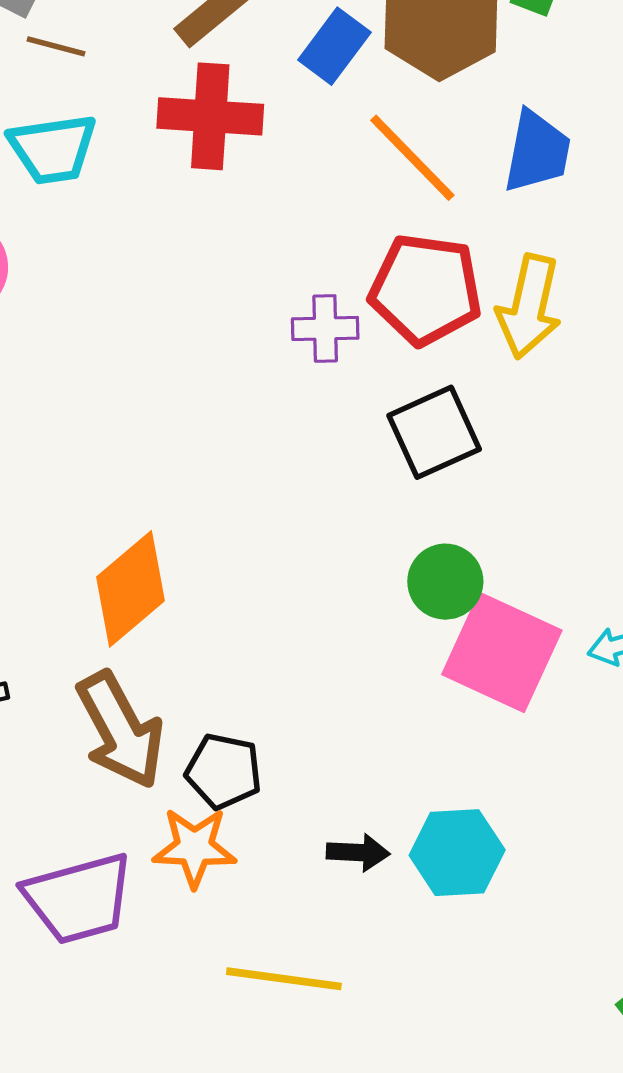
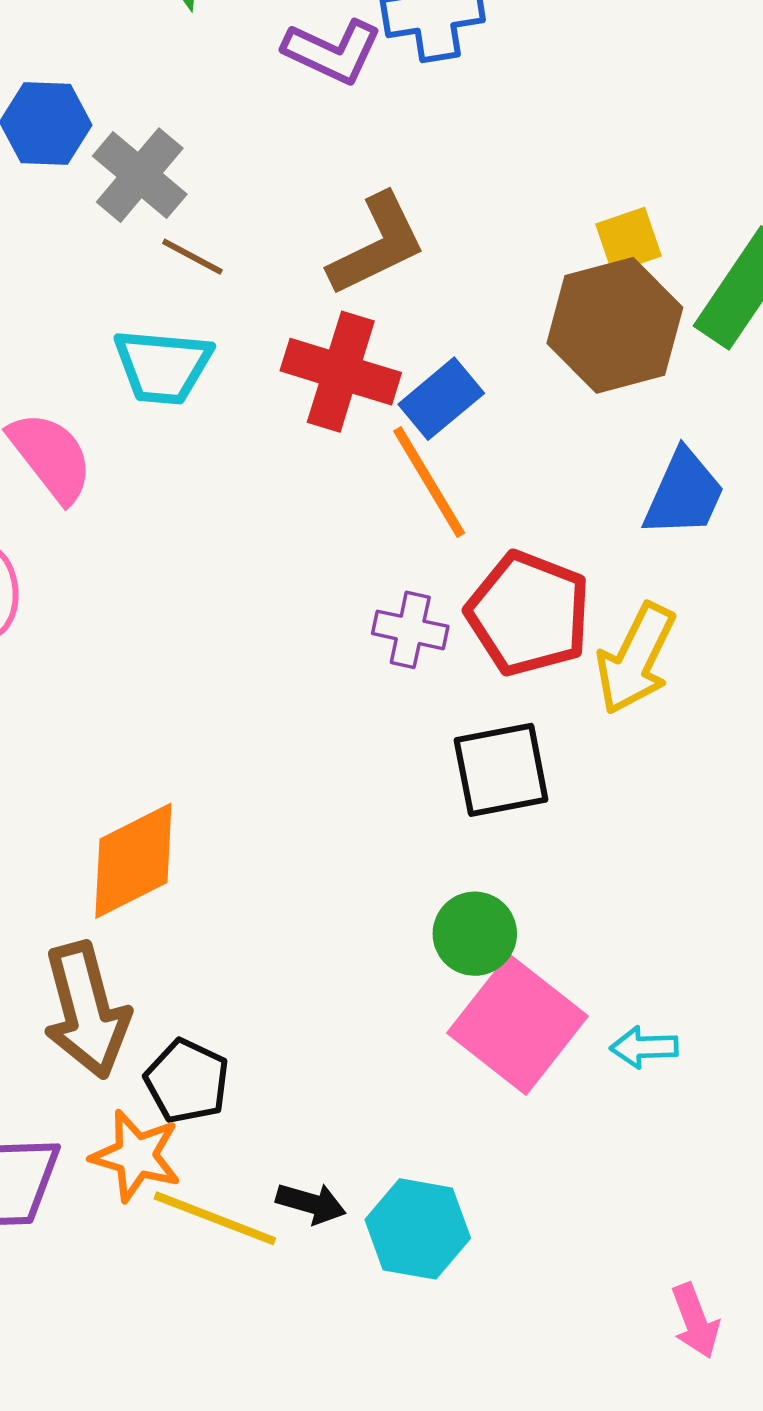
blue rectangle: (334, 46) -> (441, 399), moved
orange line: (412, 158) -> (429, 482), moved
yellow line: (284, 979) -> (215, 1218), moved

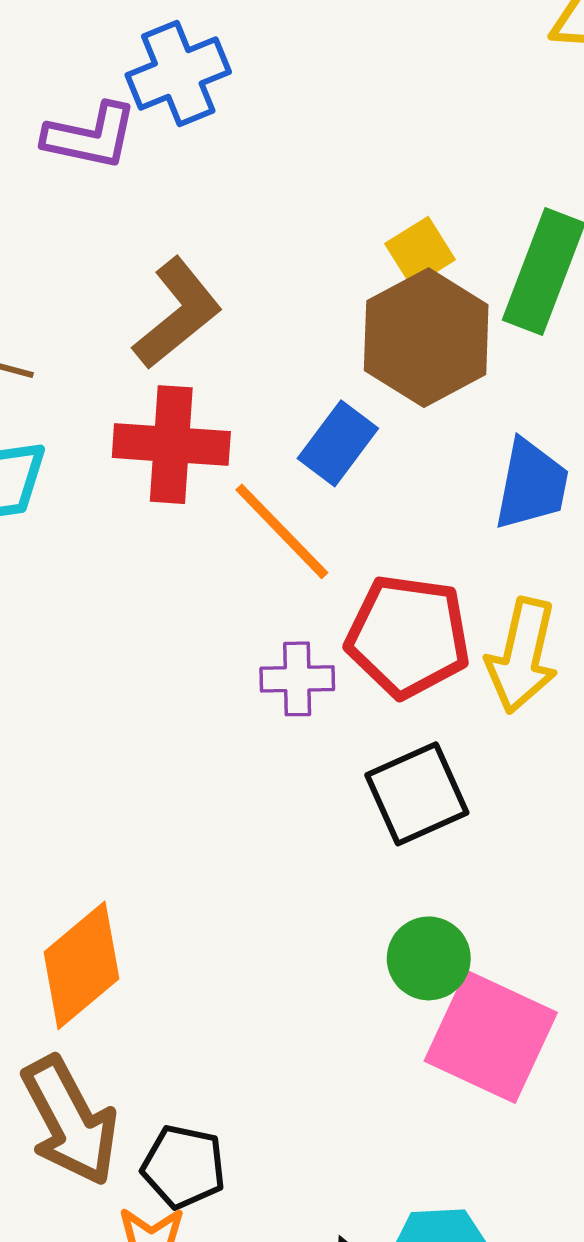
blue rectangle: (441, 399) -> (338, 443), moved

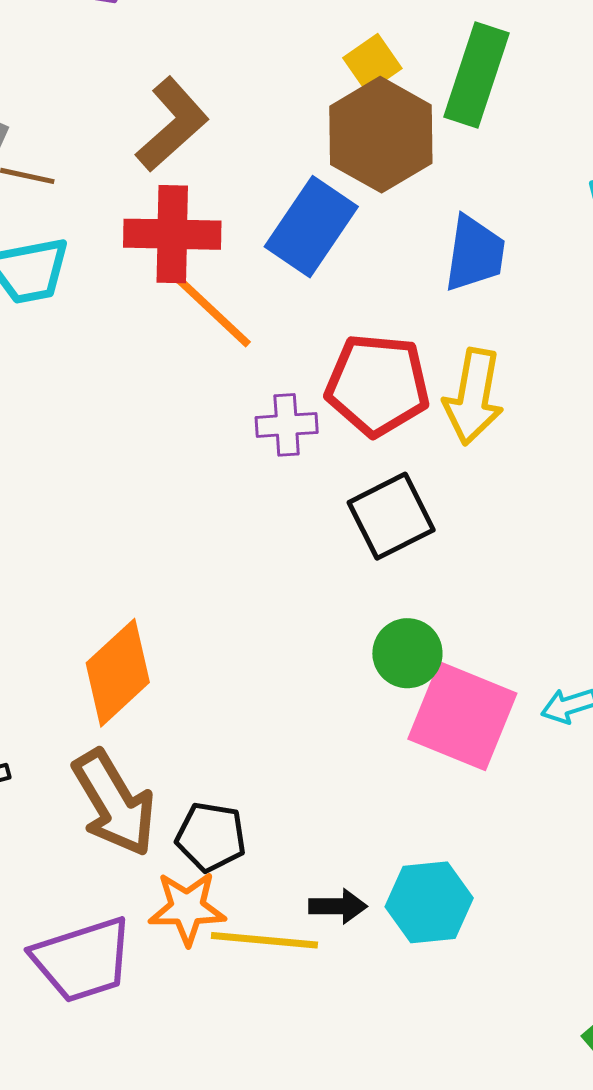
blue rectangle: (338, 443) -> (311, 227), size x1.4
orange line: (282, 531) -> (210, 309), moved

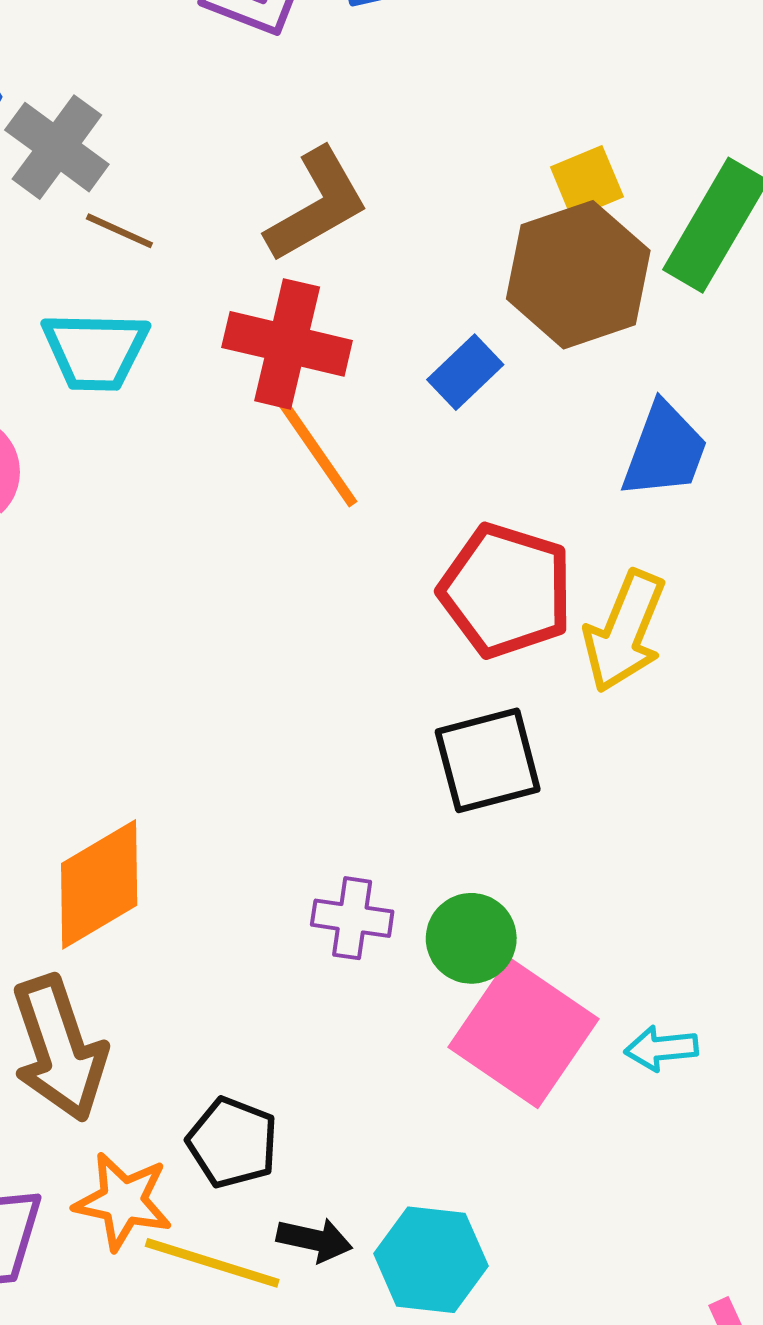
blue rectangle: (311, 227) -> (465, 372), size x0.6
purple cross: (287, 425) -> (352, 918), moved
black pentagon: (211, 837) -> (233, 1142), moved

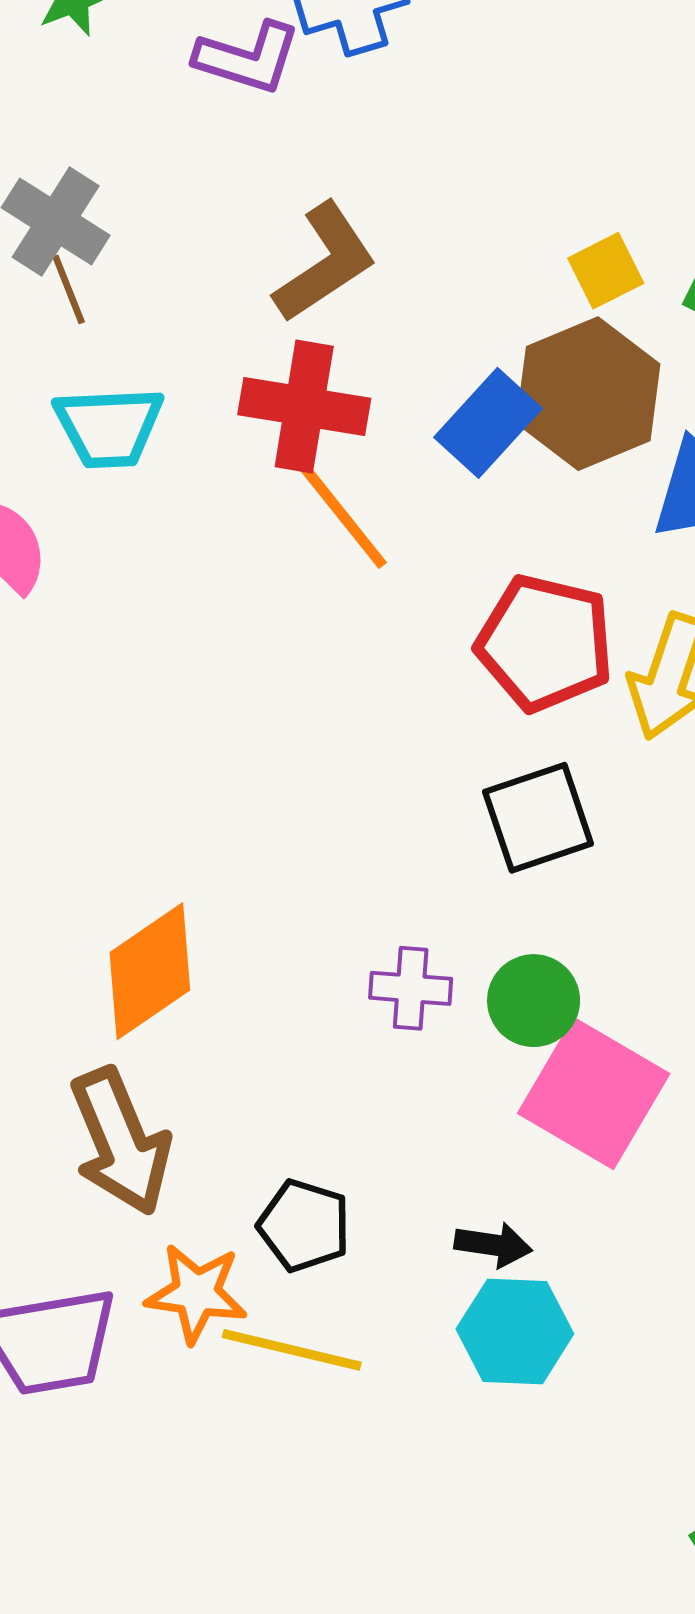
yellow square: (587, 182) -> (606, 271), moved
brown line: (119, 231) -> (69, 289), moved, turned 48
brown hexagon: (578, 275) -> (588, 394), moved
blue rectangle: (465, 372) -> (488, 423), size x1.4
black arrow: (314, 1240) -> (493, 1245), moved

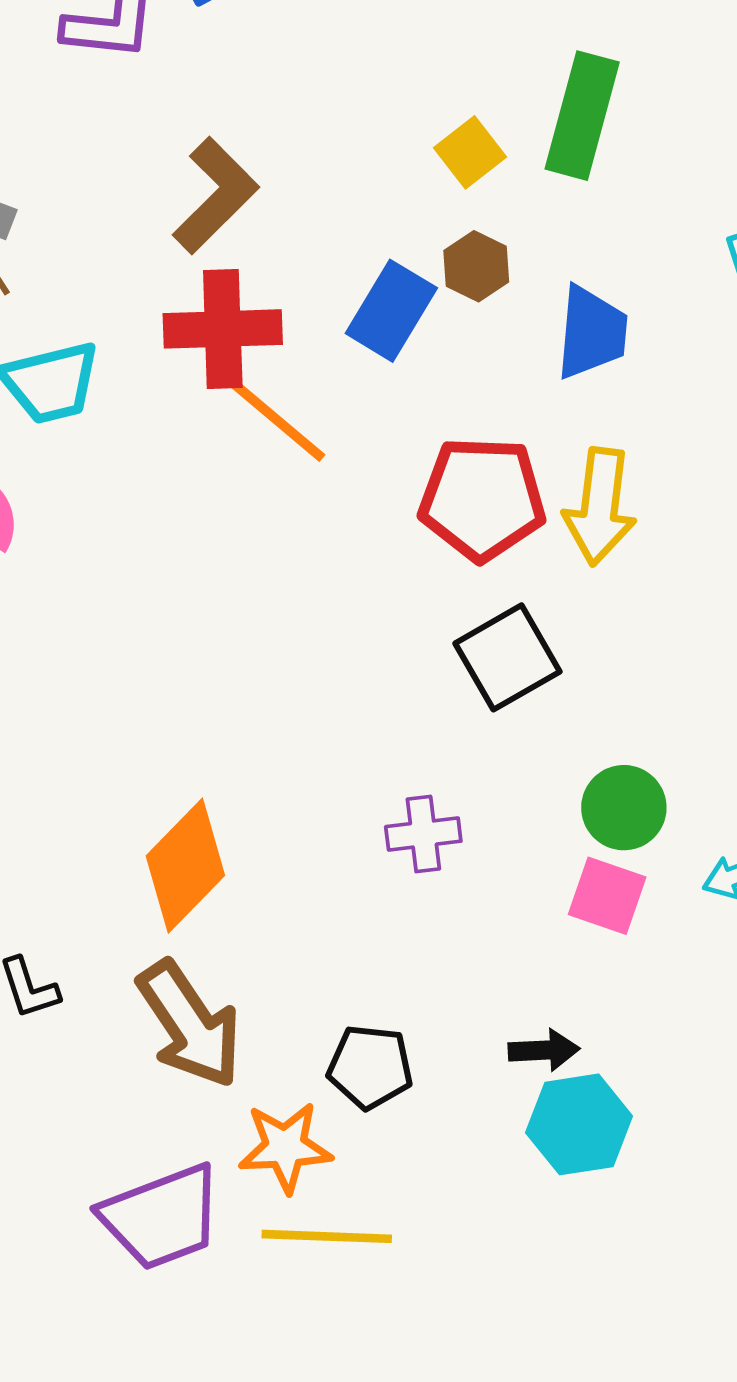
brown hexagon: (588, 394) -> (476, 266), size x0.5
green circle: (534, 1001) -> (624, 808), moved
pink square: (594, 1093) -> (607, 896), size x0.6
yellow line: (292, 1350) -> (327, 1236), moved

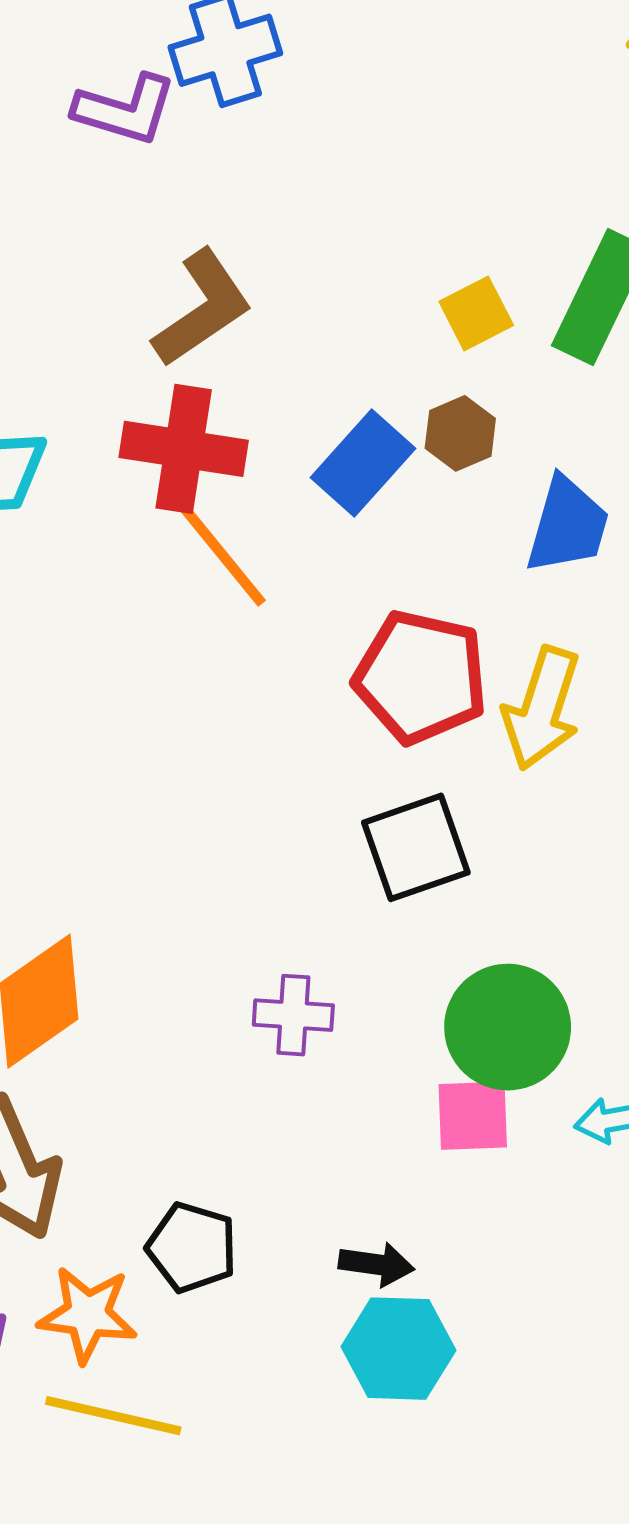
green circle: (624, 808) -> (508, 1027), size x1.4
pink square: (607, 896) -> (473, 1116), turned -32

